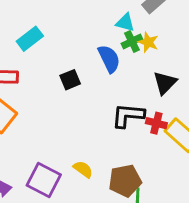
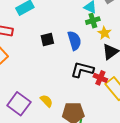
yellow star: (148, 42) -> (105, 33), moved
blue semicircle: (109, 59) -> (74, 41), moved

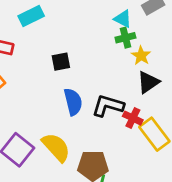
blue semicircle: (74, 41) -> (73, 102), moved
yellow semicircle: (46, 101) -> (56, 147), size x1.6

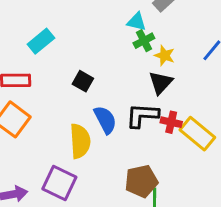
black square: (61, 62) -> (83, 81), turned -36
black triangle: (148, 82) -> (161, 83), moved
yellow semicircle: (56, 147) -> (80, 141), moved, turned 52

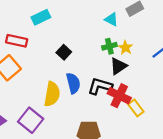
green cross: (144, 41) -> (109, 46), moved
red cross: (171, 122) -> (119, 96), size x1.5
yellow rectangle: (197, 134) -> (136, 108), size x0.7

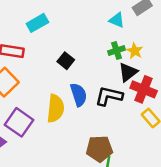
red cross: (119, 96) -> (144, 89), moved
purple square: (31, 120) -> (19, 122), moved

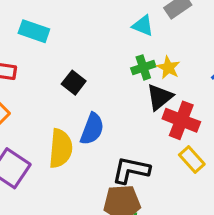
cyan rectangle: (37, 23) -> (34, 31), turned 50
blue semicircle: (79, 95) -> (92, 129), turned 40
black L-shape: (109, 96) -> (131, 170), moved

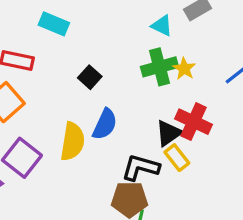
green cross: (143, 67) -> (159, 67), size x1.5
black triangle: (160, 97) -> (169, 133), moved
yellow rectangle: (192, 160) -> (177, 158), moved

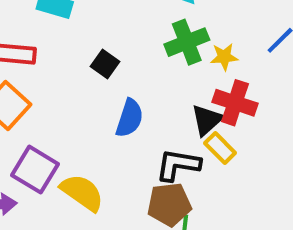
yellow star: (184, 69) -> (224, 57), moved, turned -30
yellow semicircle: (73, 141) -> (82, 193), moved, turned -57

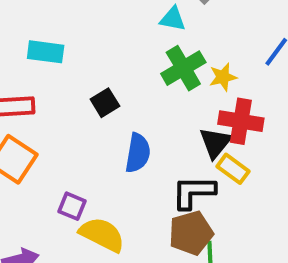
black square: (105, 64) -> (105, 103), turned 32
purple square: (35, 170) -> (72, 206), moved, size x0.6

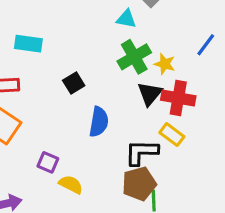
yellow star: (223, 77) -> (165, 64), turned 30
black triangle: (215, 143) -> (150, 94), moved
yellow semicircle: (102, 235) -> (71, 184), size x0.7

